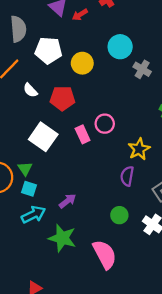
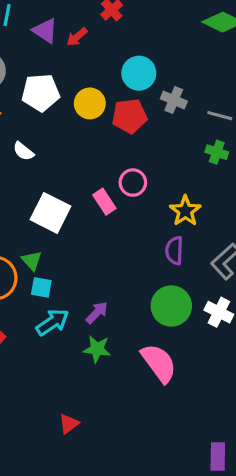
red pentagon: (62, 98) -> (129, 116), moved
purple arrow: (67, 201) -> (97, 313), moved
green circle: (119, 215) -> (171, 306), size x1.6
green star: (62, 238) -> (97, 349), size x0.7

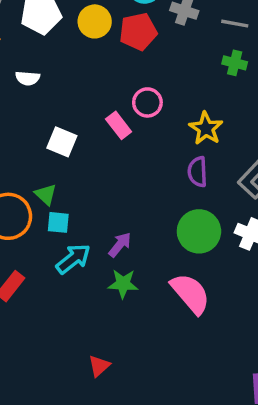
white semicircle: (23, 151) -> (28, 78), turned -30
white square: (51, 213) -> (62, 142), size x0.7

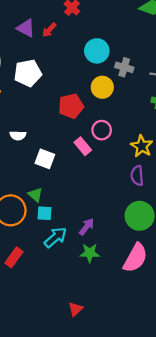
yellow circle: (95, 21) -> (102, 87), moved
red pentagon: (138, 32) -> (71, 106), moved
white semicircle: (28, 78) -> (18, 135), moved
pink semicircle: (190, 294) -> (135, 258), turned 72

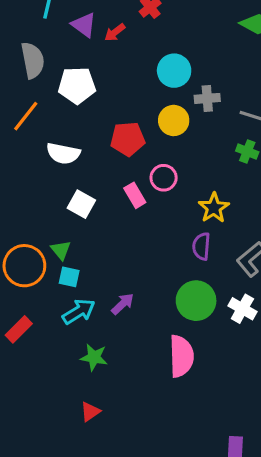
gray cross: (124, 67) -> (207, 98), turned -30
white semicircle: (18, 135) -> (63, 153), moved, size x1.5
green star: (90, 253) -> (94, 357), moved
pink semicircle: (135, 258) -> (181, 356), turned -40

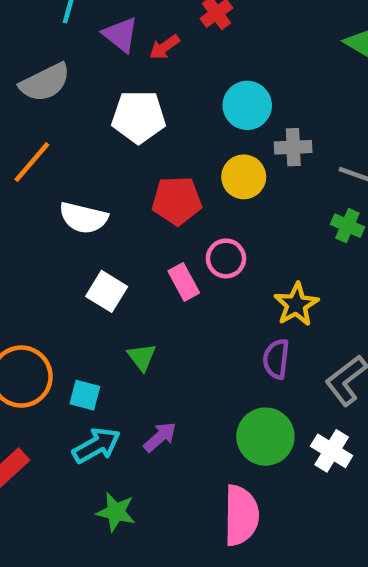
gray semicircle: (33, 60) -> (45, 82), turned 72
white pentagon: (77, 85) -> (139, 117), moved
green triangle: (61, 250) -> (142, 357), moved

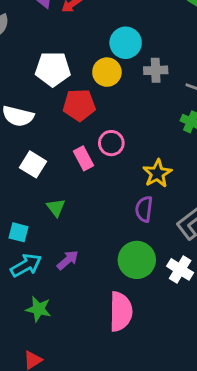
white pentagon: (139, 117) -> (53, 69), moved
yellow circle: (244, 177) -> (107, 72), moved

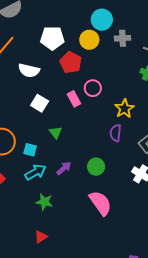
red pentagon: (79, 105) -> (71, 62), turned 30
green circle: (137, 260) -> (96, 167), moved, size x0.7
pink semicircle: (121, 312) -> (100, 203), turned -36

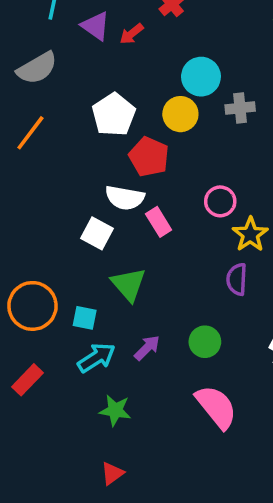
white pentagon: (52, 38) -> (114, 115), turned -30
white semicircle: (29, 70) -> (125, 198), moved
pink circle: (93, 88) -> (220, 201), moved
green triangle: (55, 133) -> (128, 284), size x1.5

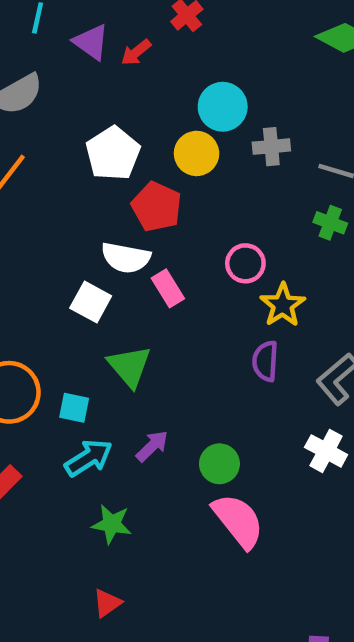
green circle: (205, 342) -> (219, 464), moved

